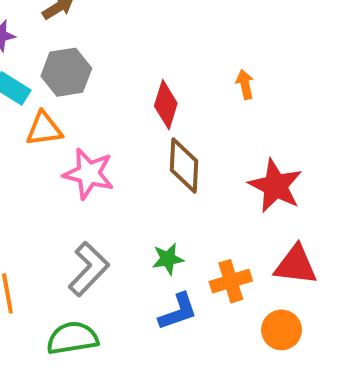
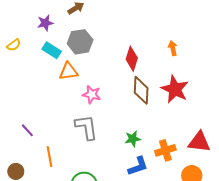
pink star: (89, 174) -> (92, 95), size x0.7
red star: (275, 186) -> (175, 89), moved
gray L-shape: (89, 269) -> (86, 127), moved, turned -52

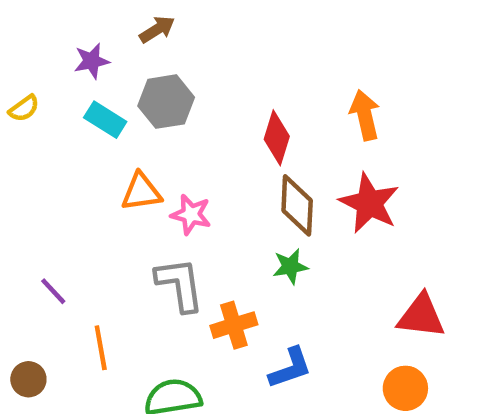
orange arrow: (173, 48) -> (365, 115), size x1.5
orange triangle: (68, 71) -> (141, 192), moved
green star: (133, 139) -> (290, 266), moved
orange cross: (165, 150) -> (234, 325), moved

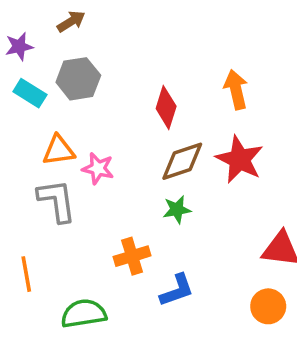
brown diamond: (297, 205) -> (182, 161), turned 69
gray L-shape: (180, 284) -> (57, 201), moved

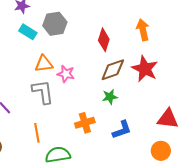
orange line: (26, 274) -> (37, 133), moved
blue L-shape: (177, 290) -> (122, 130), moved

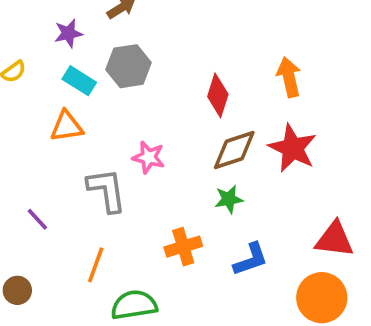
orange triangle: (44, 64) -> (67, 126), moved
orange line: (37, 133) -> (96, 265), turned 30
orange circle: (161, 151) -> (322, 298), size x1.4

